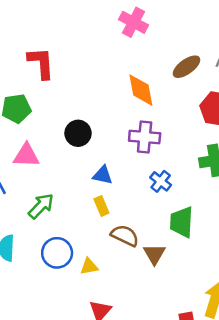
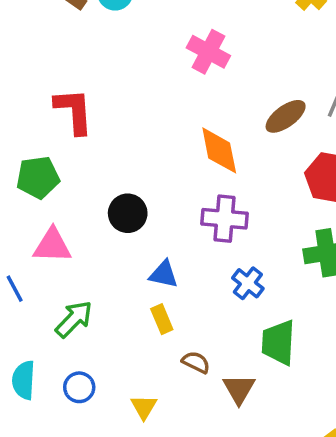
brown semicircle: (125, 236) -> (196, 362), size x0.7
blue circle: (57, 253) -> (79, 387), moved, size x0.7
yellow triangle: (89, 266) -> (144, 407), turned -48

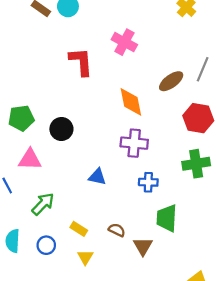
red L-shape: (74, 111) -> (81, 62), moved
black circle: (128, 213) -> (61, 129), moved
blue cross: (248, 283) -> (148, 182), turned -36
yellow rectangle: (162, 319) -> (79, 229), moved, turned -35

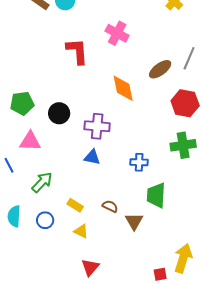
purple cross: (134, 143) -> (97, 126), moved
yellow triangle: (85, 257) -> (81, 231), turned -35

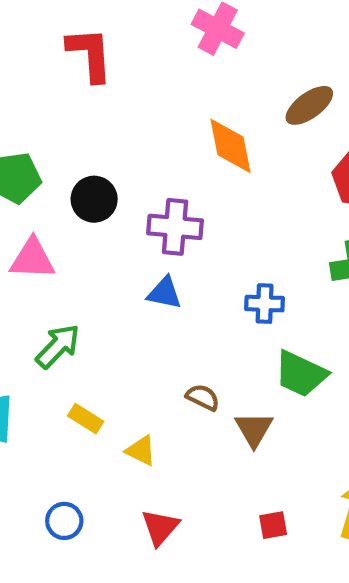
red L-shape: (77, 51) -> (90, 54), moved
green trapezoid: (156, 195) -> (301, 374), turned -68
yellow rectangle: (75, 205) -> (86, 419), moved
blue circle: (45, 220) -> (64, 521), moved
red square: (160, 274) -> (273, 525), moved

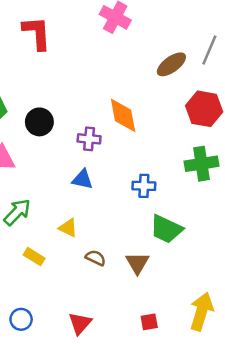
orange diamond: (230, 146) -> (123, 115), moved
purple cross: (175, 227) -> (89, 139), size x0.7
brown semicircle: (203, 397) -> (96, 258), moved
yellow triangle: (141, 451) -> (68, 228), moved

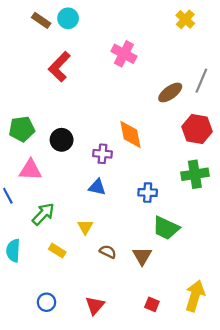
red L-shape: (37, 33) -> (59, 67), turned -132
yellow triangle: (68, 228) -> (85, 227), turned 35
red square: (149, 322) -> (152, 304), turned 32

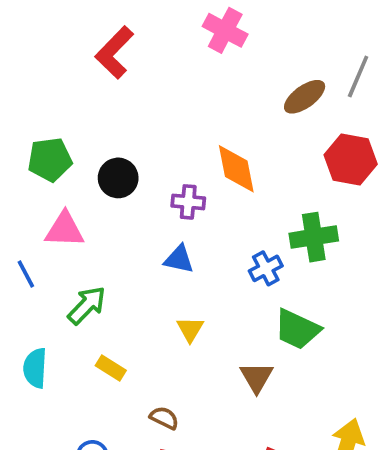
green cross: (195, 174) -> (314, 237), moved
blue cross: (148, 193) -> (266, 268), turned -30
yellow triangle: (85, 227) -> (190, 329), moved
brown semicircle: (108, 252) -> (164, 418), moved

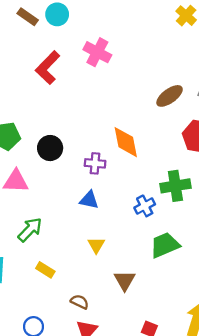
pink cross: (225, 30) -> (97, 52), moved
green trapezoid: (297, 329) -> (165, 245), turned 132
brown triangle: (257, 377) -> (125, 280), moved

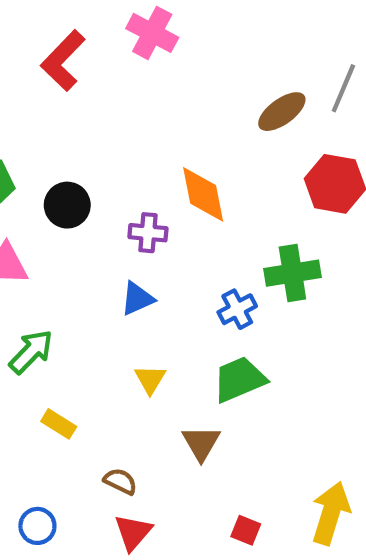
blue triangle: (89, 200) -> (137, 299), turned -36
green trapezoid: (165, 245) -> (239, 379), moved

